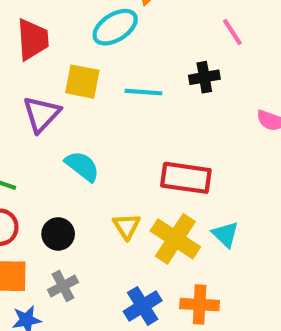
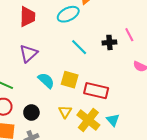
pink line: (232, 32) -> (129, 35), moved
yellow square: (82, 82) -> (70, 80), moved
cyan line: (143, 92) -> (79, 47), turned 36

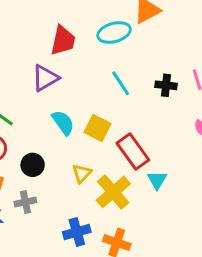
red trapezoid: (27, 17) -> (63, 40), moved
red rectangle: (96, 91) -> (133, 152), turned 30
cyan triangle: (113, 120) -> (157, 180), moved

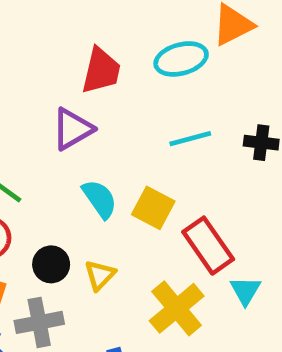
cyan line: (121, 83) -> (190, 139), turned -72
yellow triangle: (82, 173) -> (100, 275), moved
gray cross: (25, 202) -> (39, 322), size x1.4

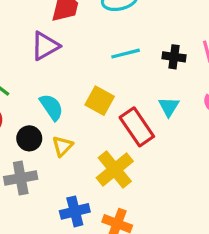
cyan semicircle: (100, 199) -> (51, 107), moved
cyan triangle: (245, 291) -> (169, 107), moved

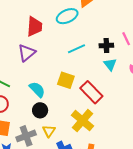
cyan triangle: (169, 107) -> (110, 64), moved
black circle: (29, 138) -> (40, 110), moved
yellow triangle: (62, 146) -> (49, 131), moved

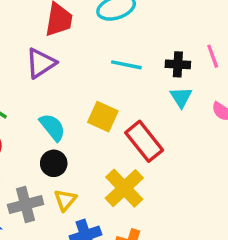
cyan line: (77, 49) -> (126, 65), turned 30

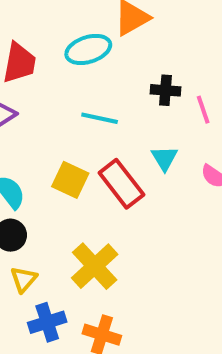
black cross: (178, 64) -> (165, 90), moved
red rectangle: (144, 141) -> (121, 184), moved

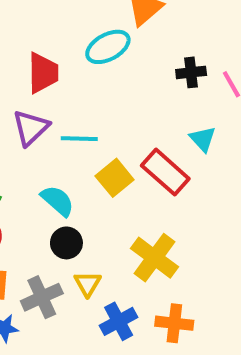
cyan line: (100, 118) -> (79, 139), moved
yellow square: (70, 180) -> (115, 178), turned 36

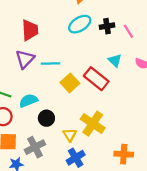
cyan ellipse: (108, 47) -> (80, 24), moved
cyan semicircle: (58, 201) -> (28, 101), moved, turned -60
yellow triangle: (88, 284) -> (70, 135), moved
orange cross: (174, 323) -> (124, 154), moved

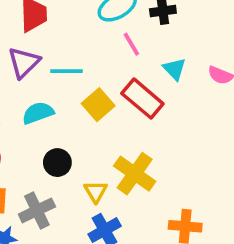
pink line: (128, 31) -> (131, 44), moved
cyan semicircle: (28, 101) -> (38, 113), moved

